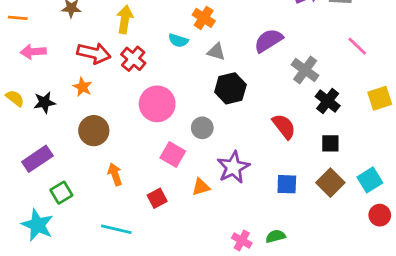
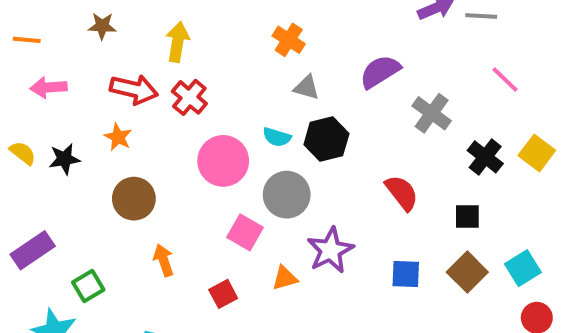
cyan semicircle: (178, 40) -> (277, 137), moved
yellow square: (380, 98) -> (537, 153), turned -35
black cross: (328, 101) -> (485, 157), moved
gray circle: (202, 128) -> (287, 195), size x1.5
purple rectangle: (37, 159) -> (33, 250), moved

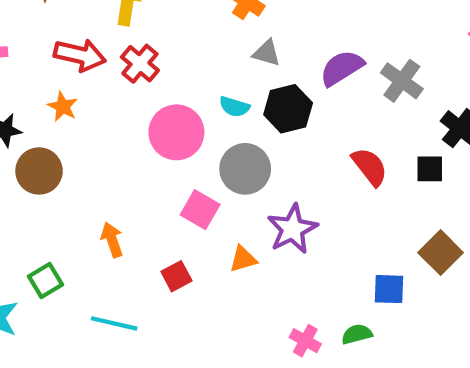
purple semicircle: (380, 72) -> (342, 68), moved
brown circle: (134, 199) -> (39, 171), moved
black square: (467, 216) -> (430, 169), moved
blue square: (406, 274) -> (389, 289), moved
green square: (88, 286) -> (45, 281), moved

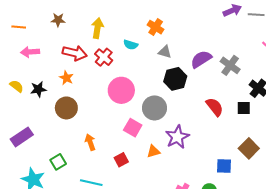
cyan semicircle: (234, 107) -> (131, 45), moved
brown circle: (39, 171) -> (66, 108), moved

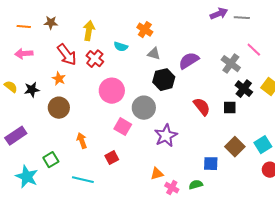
orange line: (19, 27) -> (24, 27), moved
red arrow: (75, 53) -> (67, 55), turned 40
gray cross: (230, 65) -> (231, 64), moved
orange triangle: (153, 151) -> (157, 174), moved

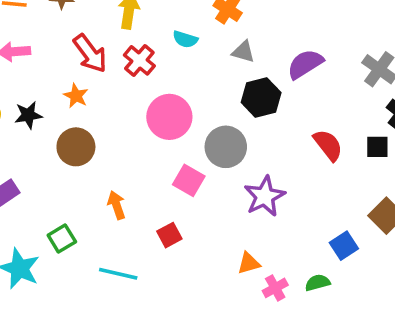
blue square: (211, 164) -> (344, 246), turned -35
pink cross: (172, 188) -> (275, 288), turned 32

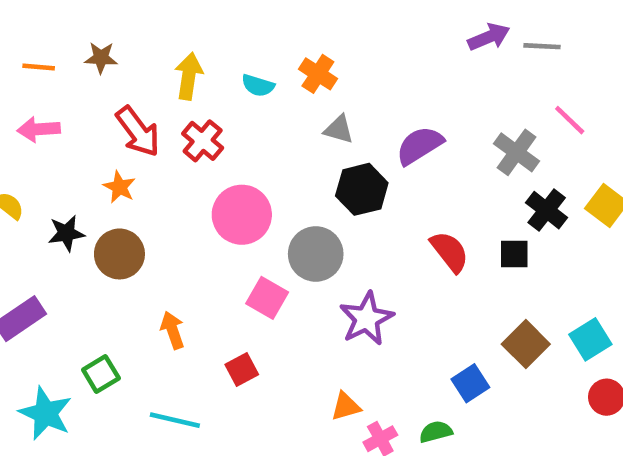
cyan semicircle: (185, 39) -> (258, 85), moved
black star: (28, 115) -> (66, 233), moved

